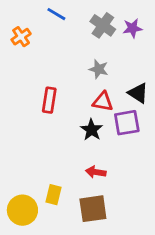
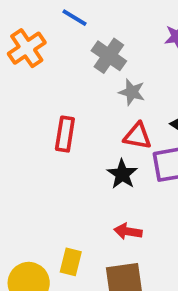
gray cross: (103, 25) -> (109, 56), moved
orange cross: (21, 37) -> (27, 48), size x1.4

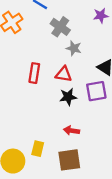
red triangle: (138, 136) -> (64, 74), moved
black star: (122, 174) -> (68, 97), turned 30

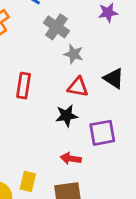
red triangle: (64, 74) -> (78, 87), moved
purple square: (96, 91) -> (102, 133), moved

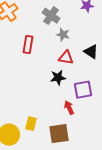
red rectangle: (24, 86) -> (28, 45), moved
red arrow: (71, 159) -> (69, 108), moved, turned 56

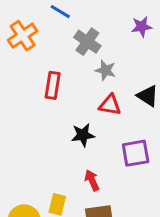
black star: (58, 78) -> (83, 135), moved
red arrow: (69, 108) -> (92, 180), moved

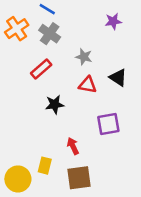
gray cross: (87, 42) -> (50, 34), moved
red rectangle: (53, 85) -> (41, 69), turned 40
black star: (83, 135) -> (55, 104), moved

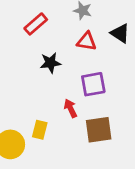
purple square: (108, 124) -> (93, 84), moved
brown square: (79, 178) -> (99, 130), moved

